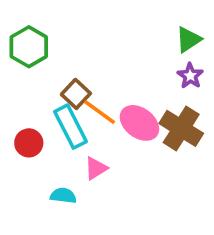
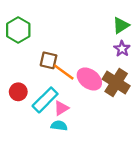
brown square: (76, 94) -> (49, 60), turned -30
cyan rectangle: (70, 127) -> (45, 100), moved, turned 72
cyan semicircle: (63, 196) -> (59, 126), moved

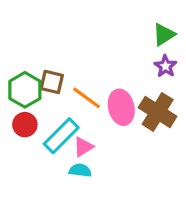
green hexagon: (18, 30) -> (25, 90), moved
brown square: (49, 60) -> (52, 82), moved
pink ellipse: (89, 79) -> (121, 107), turned 40

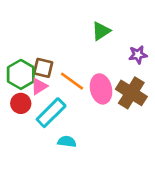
green triangle: (164, 35) -> (101, 31), moved
purple star: (165, 66) -> (138, 55), turned 30
pink triangle: (83, 147) -> (39, 86), moved

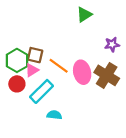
green triangle: (101, 31) -> (84, 15), moved

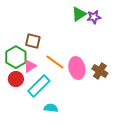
purple star: (112, 44) -> (94, 17), moved
brown square: (35, 55) -> (33, 41), moved
brown cross: (107, 75) -> (100, 71), size x0.7

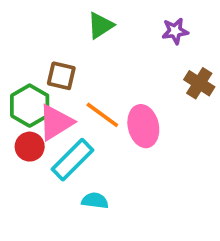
green triangle: (79, 14) -> (100, 25), moved
pink triangle: (30, 66) -> (56, 122), size x1.5
brown cross: (100, 71) -> (199, 83), moved

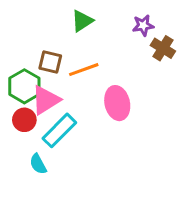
brown cross: (199, 83) -> (163, 48), moved
orange line: (102, 115) -> (84, 70), moved, turned -56
cyan semicircle: (95, 201) -> (38, 164), moved, turned -125

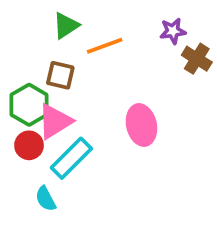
green triangle: (82, 21) -> (66, 25), moved
orange line: (84, 70) -> (105, 46), moved

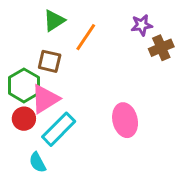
orange line: (105, 46) -> (86, 37), turned -36
brown cross: (197, 59) -> (161, 48), turned 35
pink ellipse: (141, 125) -> (125, 120), moved

